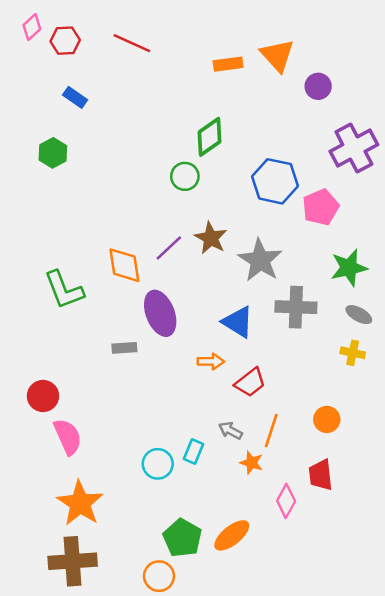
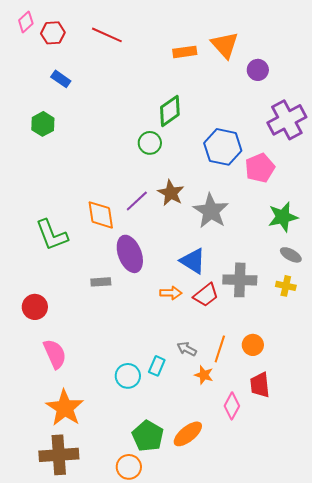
gray cross: (296, 307) -> (240, 280), moved
red trapezoid: (250, 382) -> (206, 295), moved
red circle: (43, 396) -> (35, 307), moved
orange circle: (327, 419) -> (253, 345), moved

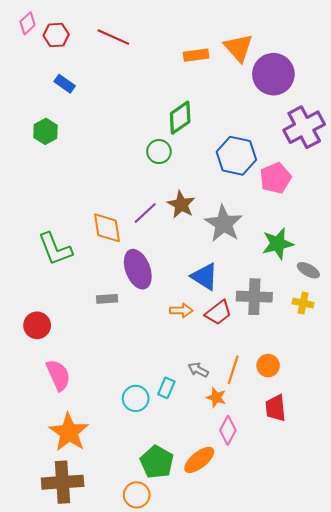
purple circle: (258, 70) -> (273, 74), size x1.8
green star: (283, 217) -> (278, 244), moved
pink diamond: (232, 406) -> (228, 430), moved

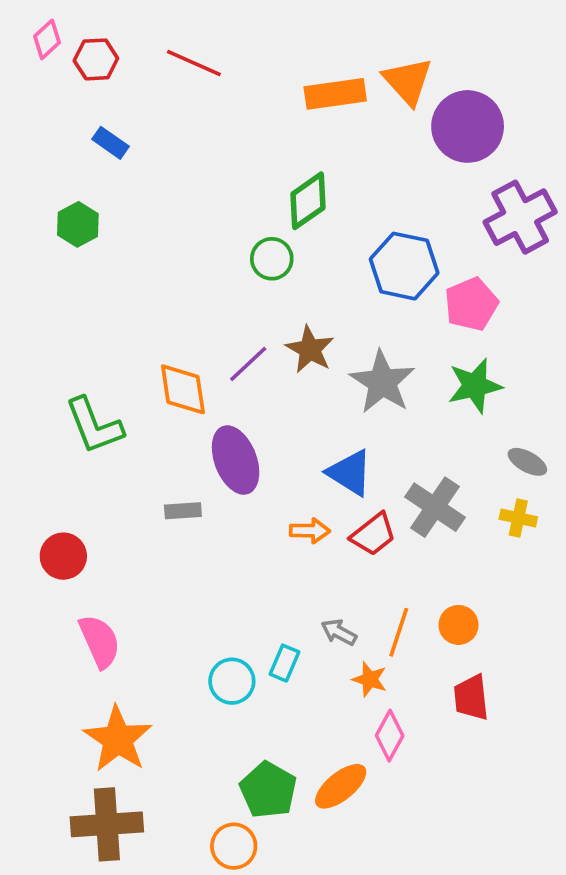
orange rectangle: (196, 55) -> (335, 94), size x1.4
green star: (278, 244) -> (475, 386), moved
gray cross: (254, 297) -> (435, 507), turned 32

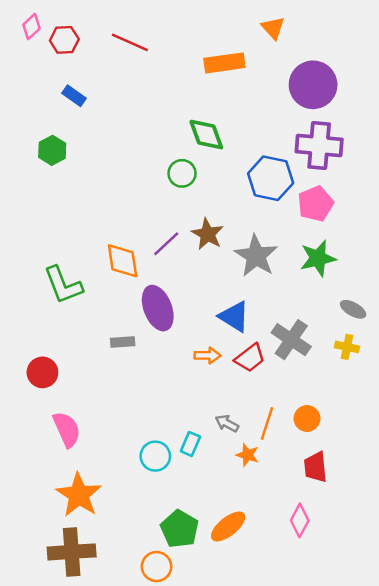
orange triangle: (408, 81) -> (273, 28), moved, size x0.7
green diamond: (308, 201) -> (206, 135), turned -75
purple cross: (520, 217) -> (319, 145), moved, turned 33
pink diamond: (390, 736) -> (300, 520), moved

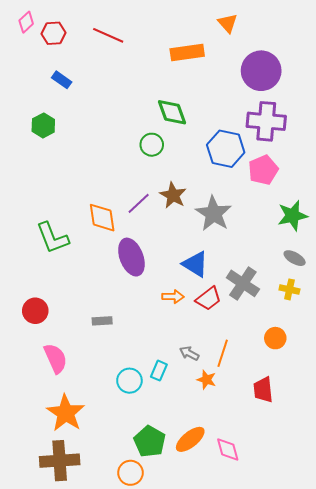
green star: (318, 258) -> (293, 216), moved
gray rectangle: (123, 342) -> (102, 321), moved
orange circle: (307, 418) -> (275, 338), moved
pink diamond: (300, 520) -> (228, 450), moved, turned -44

